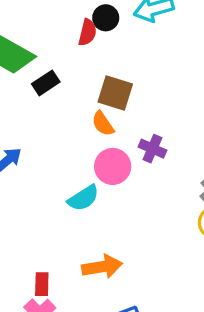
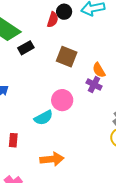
orange semicircle: (103, 124) -> (99, 70), moved
purple cross: (152, 149) -> (94, 85), moved
red rectangle: (42, 284) -> (13, 140), moved

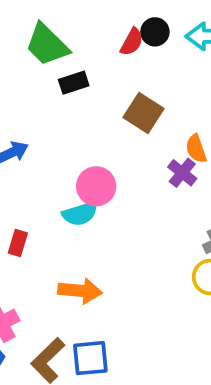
pink circle: (62, 100) -> (96, 186), moved

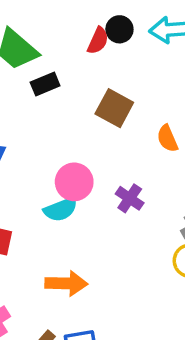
purple cross: (182, 173) -> (130, 198), moved

